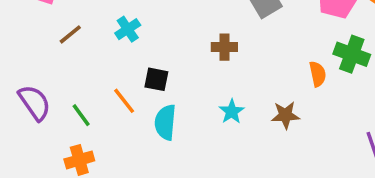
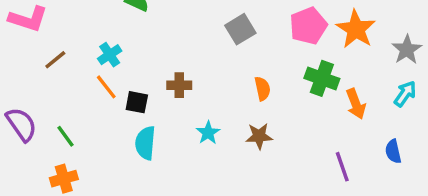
brown cross: (224, 47) -> (179, 85), moved
orange semicircle: (318, 74) -> (262, 89), moved
orange line: (124, 101) -> (106, 87), moved

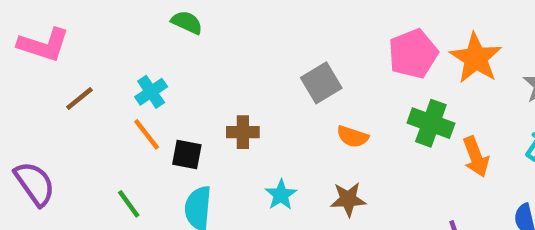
gray square: (240, 29) -> (321, 83), moved
orange semicircle: (262, 89) -> (353, 137), turned 120
green line: (66, 136) -> (129, 204), moved

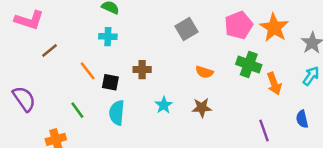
gray square: (321, 83) -> (187, 29), moved
cyan cross: (151, 92) -> (108, 37), moved, turned 36

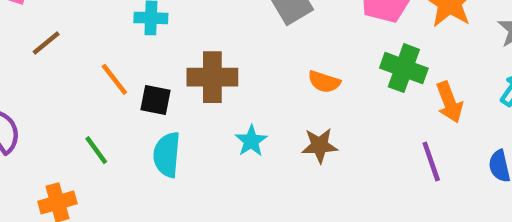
brown cross: (142, 70) -> (212, 77), size x1.5
purple line: (264, 130) -> (431, 161), moved

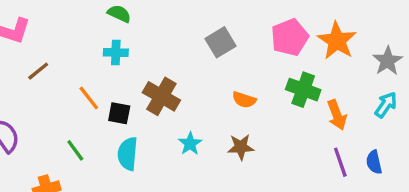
brown cross: (212, 77) -> (161, 96), turned 30
purple line: (431, 161) -> (340, 162), moved

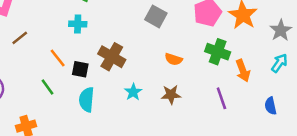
gray square: (220, 42) -> (156, 16), turned -30
green line: (75, 150) -> (47, 87), moved
purple line: (340, 162) -> (221, 98), moved

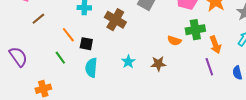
green cross: (218, 52) -> (195, 30), turned -30
brown cross: (112, 57) -> (115, 20), moved
orange semicircle: (174, 59) -> (174, 41), moved
purple line: (221, 98) -> (209, 67), moved

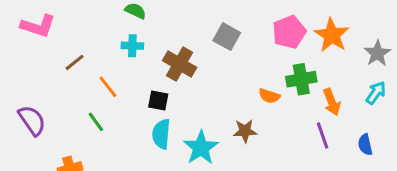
brown line: (38, 19) -> (75, 62), moved
black square: (86, 44) -> (158, 101), moved
cyan star: (128, 62) -> (201, 148), moved, size x1.6
cyan semicircle: (91, 68) -> (161, 134), moved

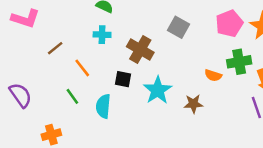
cyan semicircle: (161, 134) -> (103, 106), moved
cyan star: (201, 148) -> (158, 90), moved

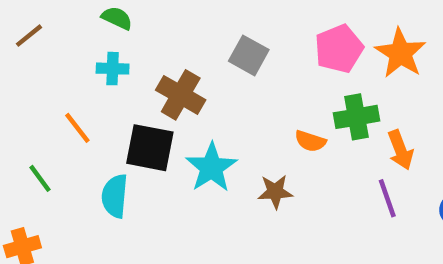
brown line: (55, 48) -> (29, 36), moved
black square: (123, 79) -> (150, 148), size x1.6
green line: (72, 96) -> (40, 178), moved

